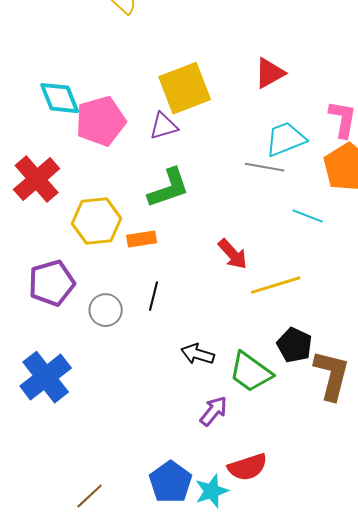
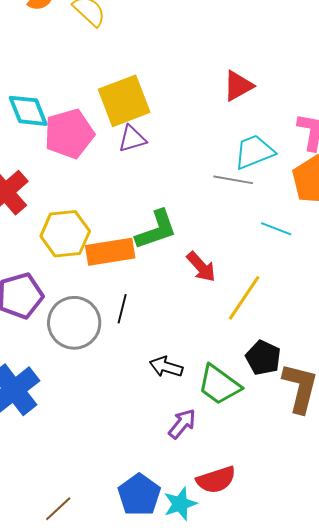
yellow square: (185, 88) -> (124, 101), moved
green L-shape: (169, 188) -> (156, 230), moved
orange rectangle: (142, 239) -> (110, 252), size x1.6
yellow line: (276, 285) -> (244, 298), turned -39
gray circle: (106, 310) -> (74, 323), size x1.6

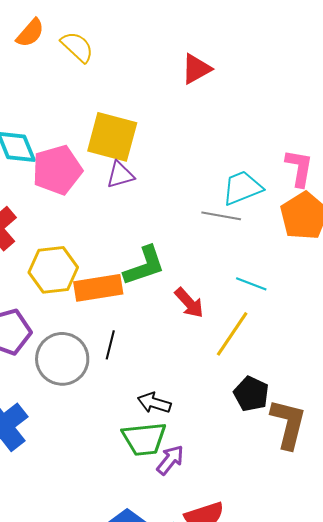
red triangle: (238, 86) -> (196, 69), moved
yellow square: (124, 101) -> (112, 137), turned 36
cyan line: (276, 229) -> (251, 284), moved
green trapezoid: (219, 385) -> (144, 439), moved, turned -42

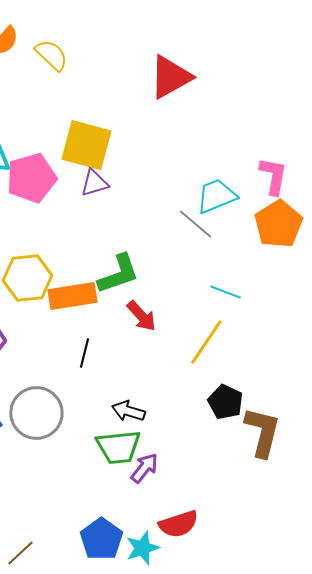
red triangle: (196, 69) -> (170, 77), size x1.4
gray line: (221, 216) -> (195, 224), turned 30
red arrow: (189, 303) -> (141, 316), moved
gray circle: (62, 359) -> (36, 413), moved

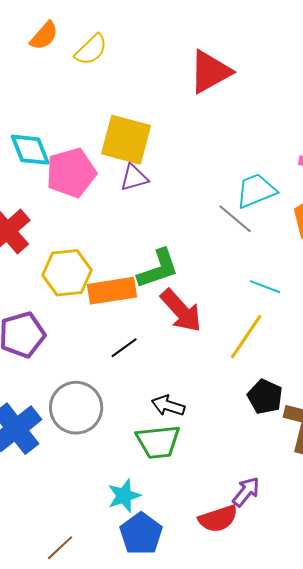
yellow semicircle: (51, 55) -> (91, 50), turned 93
red arrow: (141, 316) -> (181, 311), size x1.4
black line: (84, 353) -> (124, 348), turned 40
purple arrow: (144, 468) -> (246, 492), moved
cyan star: (142, 548) -> (124, 496), moved

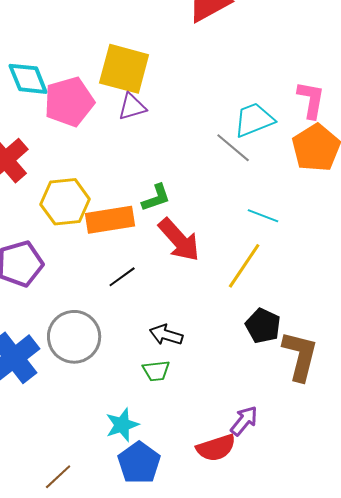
green L-shape: (158, 269) -> (156, 198), size x0.7
green trapezoid: (158, 442) -> (156, 371), size x0.6

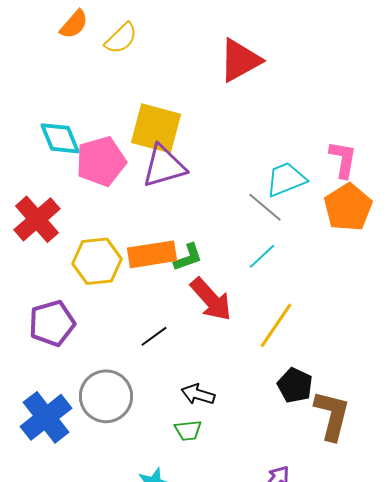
purple triangle: (132, 107) -> (164, 166), size x1.6
cyan line: (263, 216) -> (262, 256), moved, turned -64
orange rectangle: (110, 220) -> (152, 254), moved

